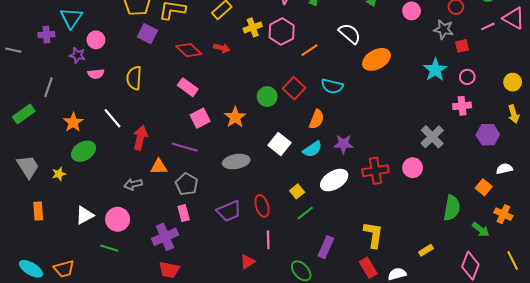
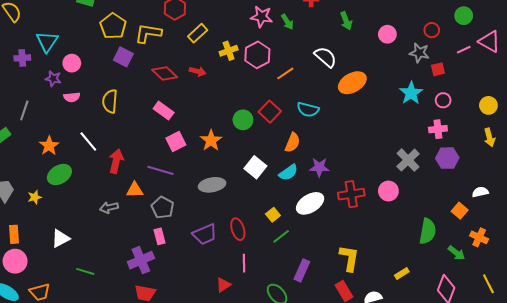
purple hexagon: (488, 135) -> (447, 158), moved
pink circle: (118, 219) -> (15, 261), moved

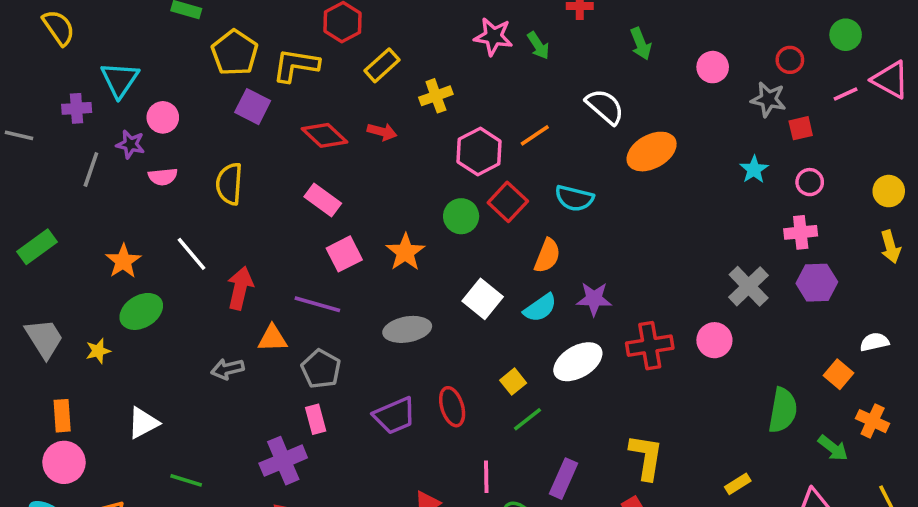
pink hexagon: (257, 55) -> (479, 152), moved
cyan star: (411, 93) -> (754, 169), size x0.7
gray line: (24, 111) -> (91, 169), moved
pink line: (244, 263) -> (486, 477), moved

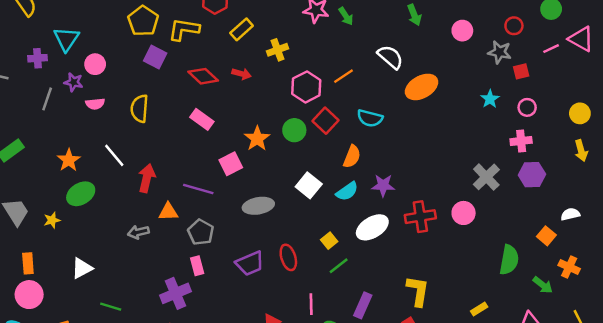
orange star: (405, 252) -> (257, 139), moved
pink square: (344, 254) -> (231, 164), moved

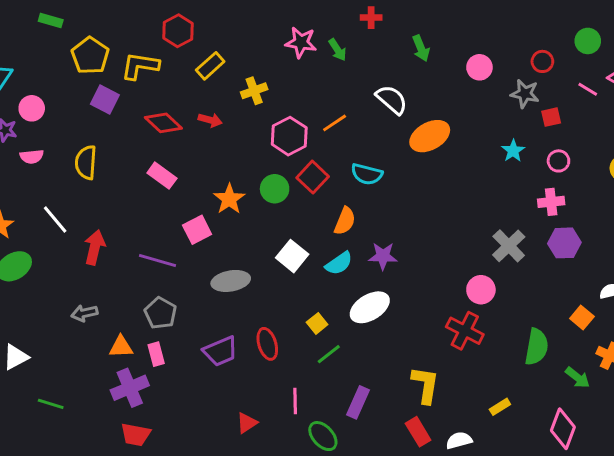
pink line: (551, 49) -> (588, 89), turned 56
orange triangle: (168, 212) -> (121, 347), moved
red cross: (420, 217) -> (465, 331), moved, turned 36

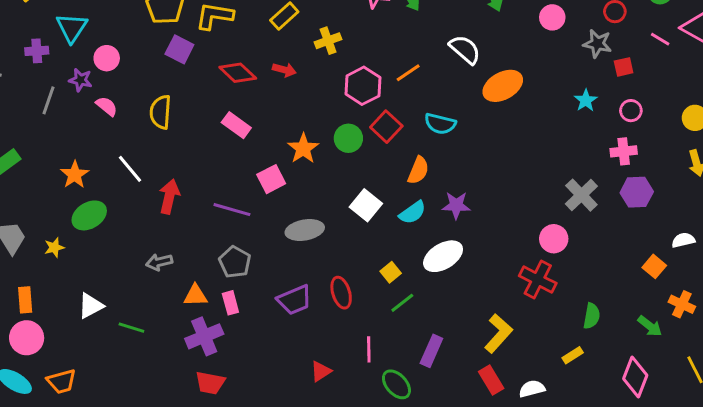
pink semicircle: (32, 157) -> (107, 106), turned -135
green semicircle: (537, 347) -> (592, 316), moved, size x0.7
yellow L-shape: (425, 385) -> (498, 333), turned 33
green line: (51, 404) -> (131, 328), moved

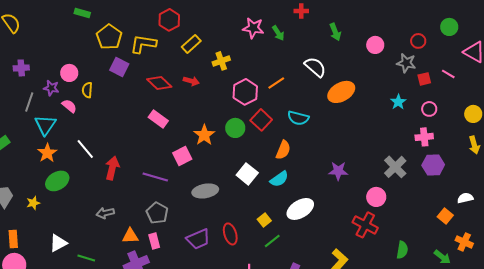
cyan triangle: (72, 28) -> (45, 125), moved
pink line: (660, 39) -> (448, 74), moved
yellow semicircle: (161, 112) -> (87, 90), moved, size x0.7
purple star: (456, 205) -> (338, 171), moved

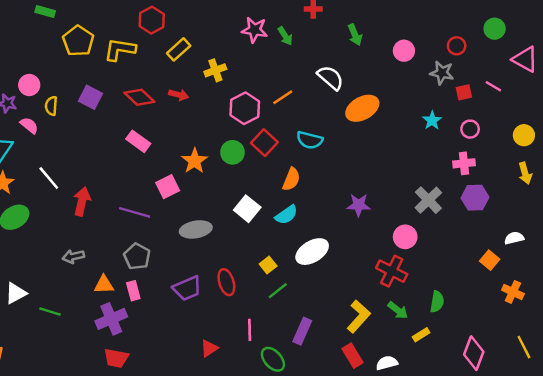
purple square: (119, 67) -> (90, 97), moved
green arrow: (442, 257) -> (398, 310), moved

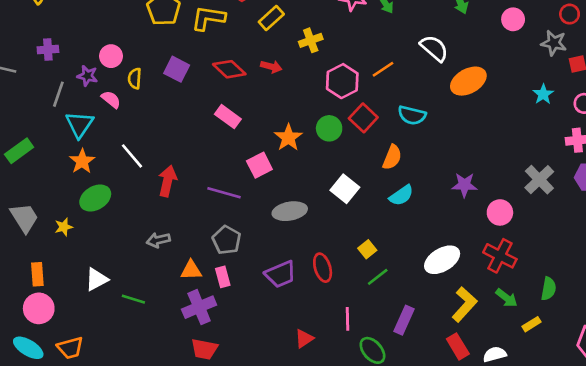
cyan semicircle: (286, 215) -> (401, 195), moved
pink circle: (405, 237) -> (500, 212), moved
white ellipse: (312, 252) -> (442, 260), moved

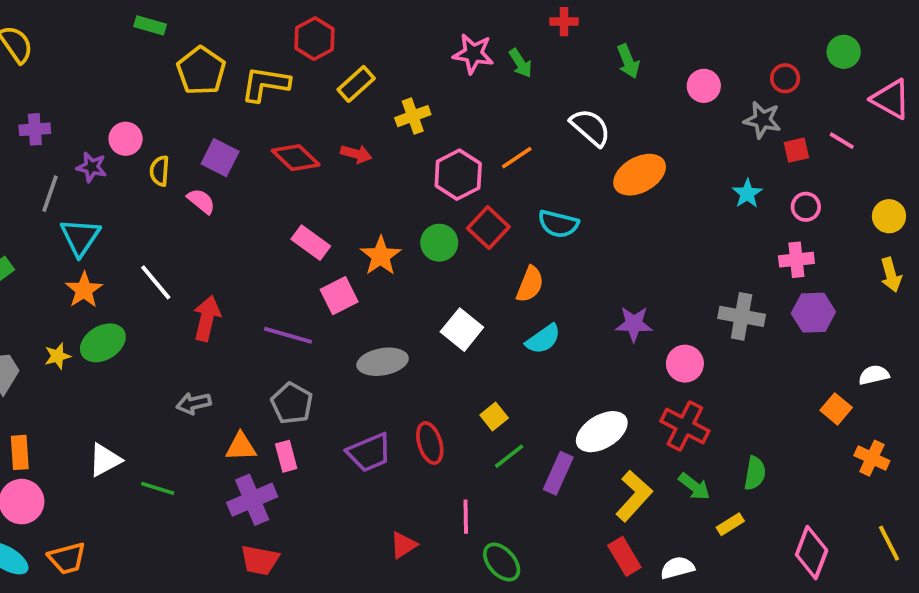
pink semicircle: (111, 99) -> (201, 201), moved
pink rectangle: (228, 117) -> (311, 243), moved
gray cross: (539, 180) -> (742, 316), turned -36
yellow star: (64, 227) -> (58, 356), moved
purple rectangle: (404, 320) -> (558, 473), moved

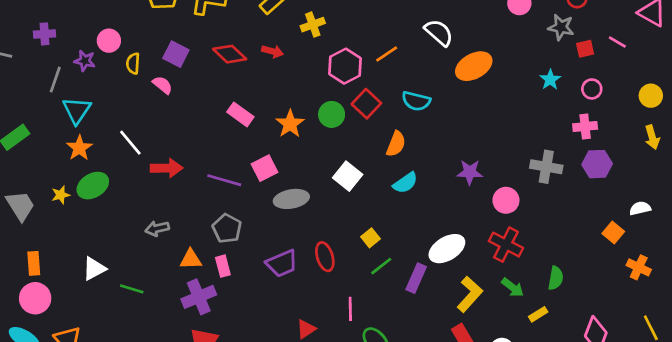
pink square: (339, 296) -> (264, 168), moved
red arrow: (207, 318) -> (167, 168), turned 76

